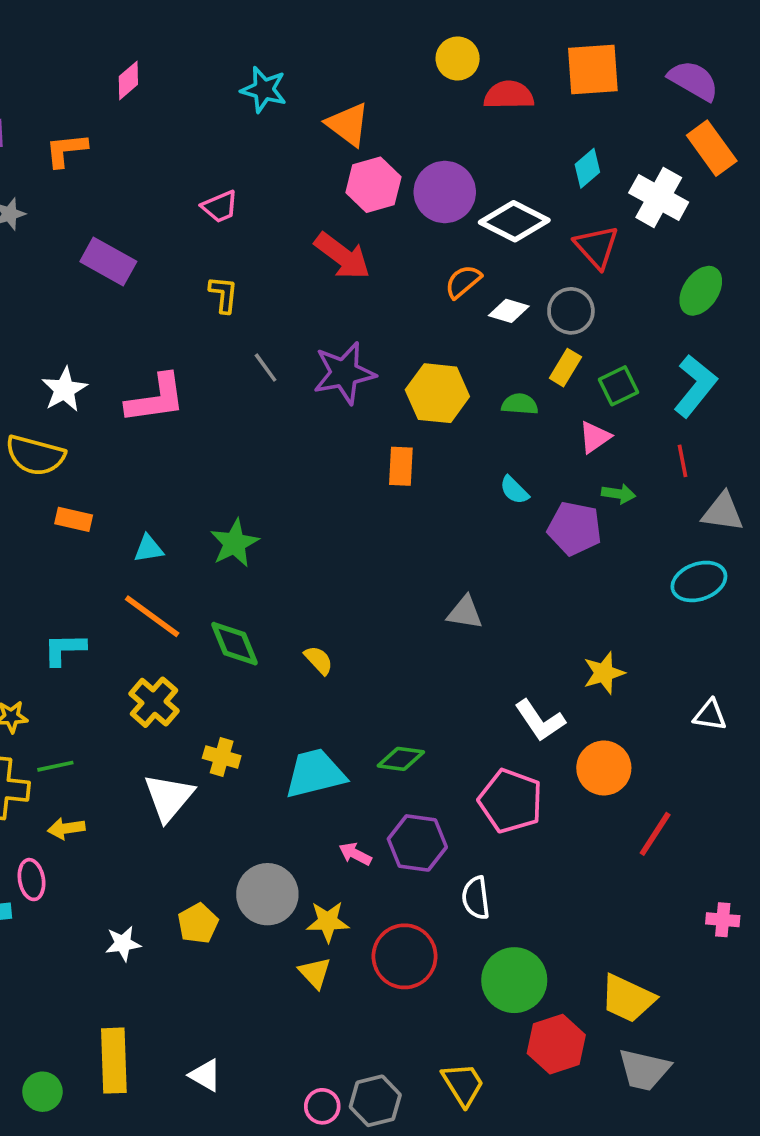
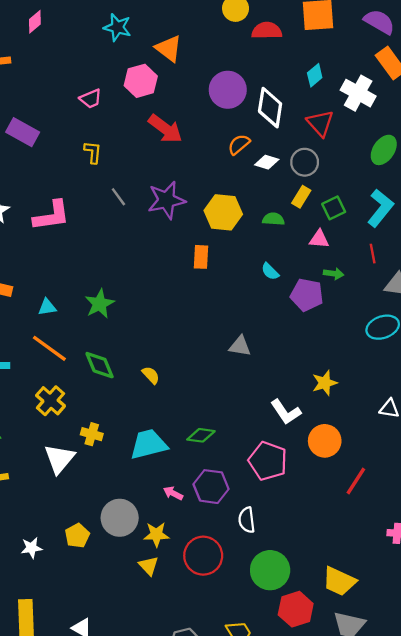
pink hexagon: (373, 185) -> (141, 81), moved
white diamond: (514, 221) -> (270, 108), turned 72
pink triangle: (595, 437) -> (319, 239), turned 40

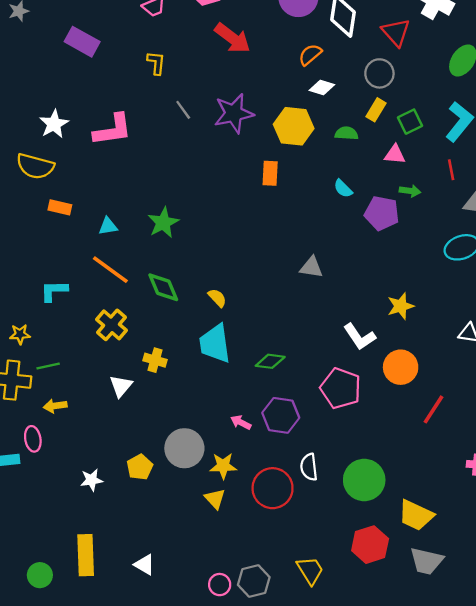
white diamond: (267, 162) -> (322, 88), moved
cyan trapezoid: (149, 444) -> (215, 344), moved, turned -84
white triangle: (59, 459) -> (121, 386), size x0.7
white semicircle: (247, 520) -> (309, 467), moved
green circle: (270, 570) -> (364, 480), moved

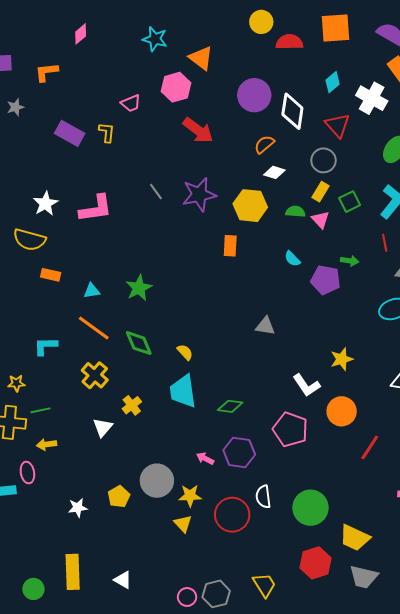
yellow L-shape: (156, 63) -> (107, 132), moved
pink triangle: (395, 154) -> (321, 220), moved, turned 42
yellow cross: (155, 360) -> (132, 405), turned 36

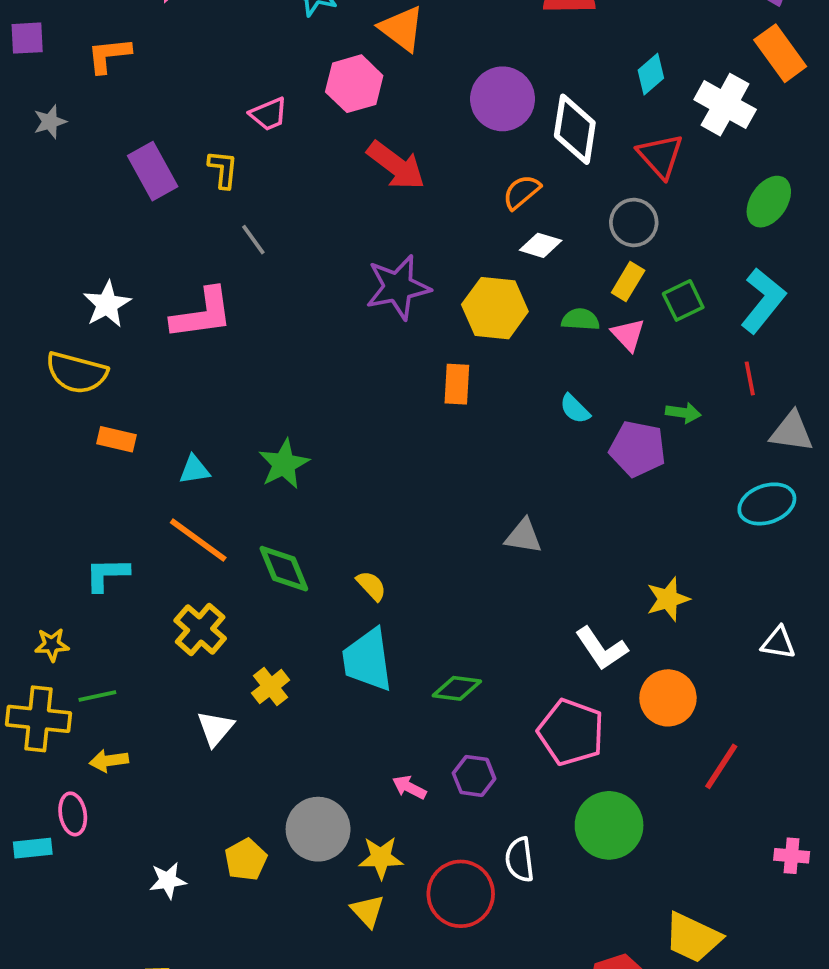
purple rectangle: (70, 133) -> (153, 171), turned 32
gray line: (156, 192) -> (253, 240), moved
purple hexagon: (239, 452) -> (474, 776), size x0.7
green circle: (310, 508) -> (609, 825), moved

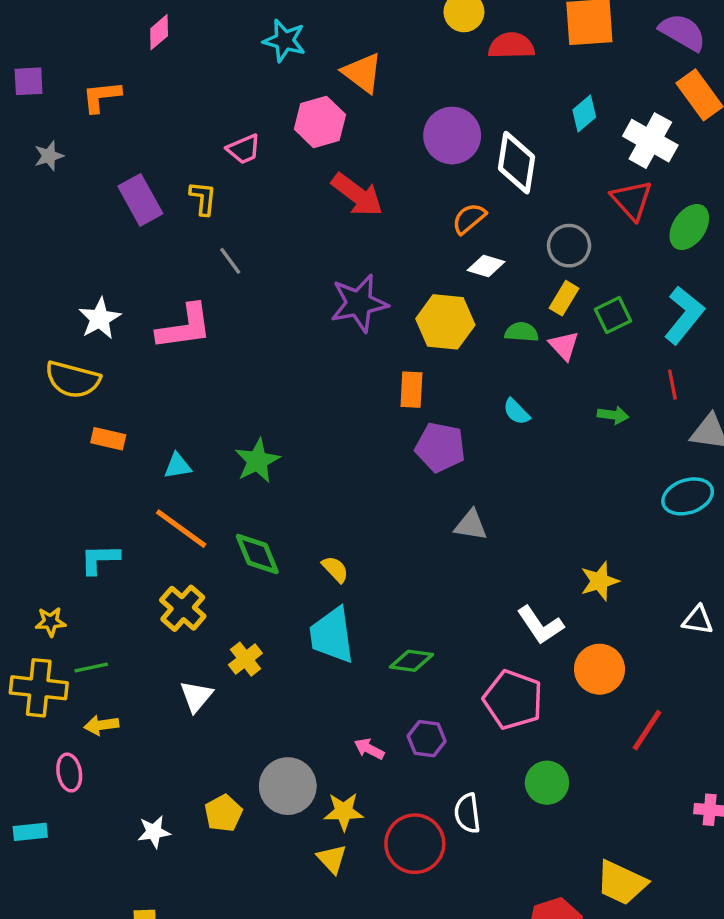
red triangle: (660, 156) -> (632, 200), moved
purple pentagon: (638, 449) -> (440, 447), moved
green circle: (609, 825) -> (547, 783), size x0.7
cyan rectangle: (33, 848) -> (30, 832), moved

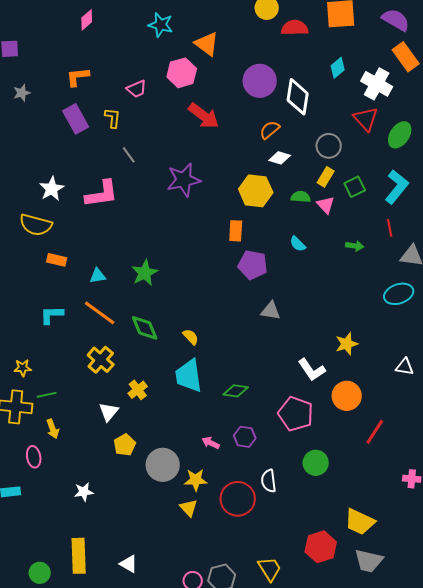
orange L-shape: (101, 97) -> (78, 77), moved
purple star: (359, 303) -> (184, 180), moved
cyan L-shape: (100, 559) -> (52, 315), moved
yellow arrow: (101, 725) -> (53, 429), turned -102
yellow pentagon: (223, 813) -> (125, 445), moved

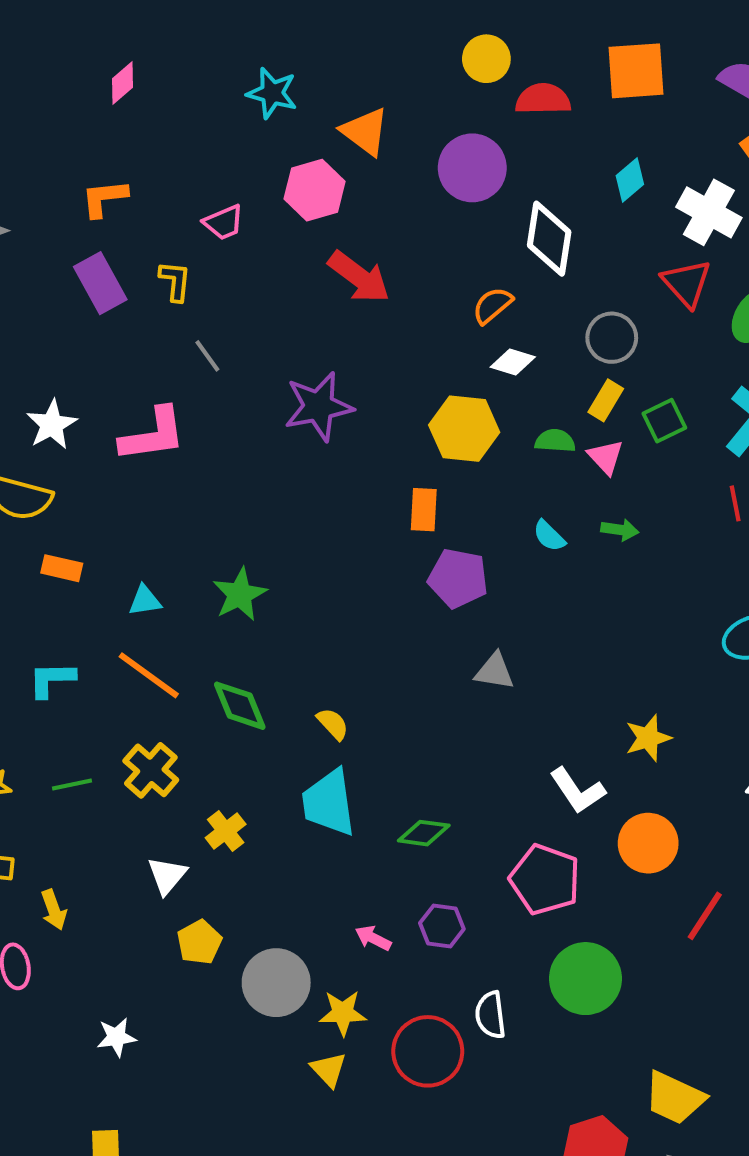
purple circle: (260, 81) -> (472, 168), moved
green arrow: (355, 246) -> (620, 530), moved
green line: (47, 395) -> (72, 784), moved
green circle: (316, 463) -> (585, 979), size x1.4

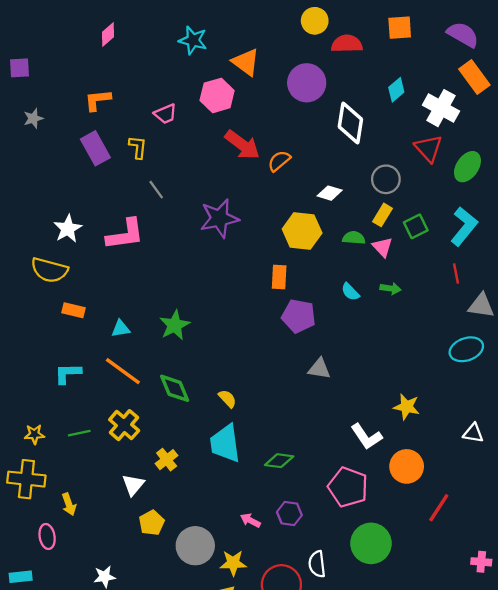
orange square: (636, 71) -> (400, 28), size x0.7
orange semicircle: (492, 305) -> (279, 161), moved
yellow star: (648, 738) -> (407, 407), turned 30

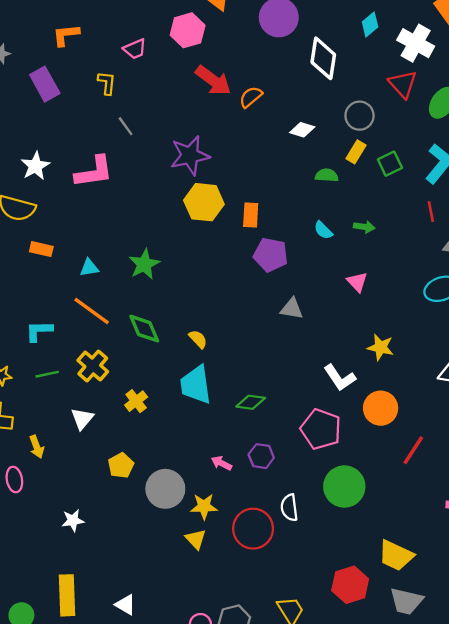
purple rectangle: (95, 148) -> (45, 84), moved
yellow hexagon: (302, 231) -> (204, 202), moved
pink triangle: (382, 247) -> (357, 282), moved
cyan L-shape: (68, 373) -> (39, 331), moved
white triangle: (133, 485) -> (82, 419), moved

